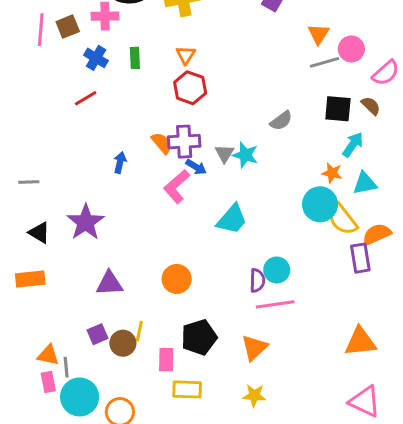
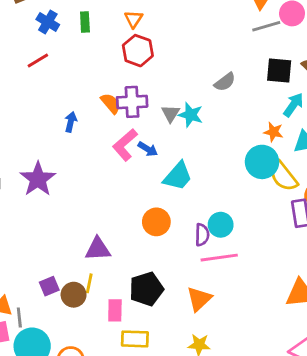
blue arrow: (196, 167) -> (148, 149), moved
orange circle: (177, 279) -> (156, 222), moved
purple triangle: (109, 283) -> (98, 249), moved

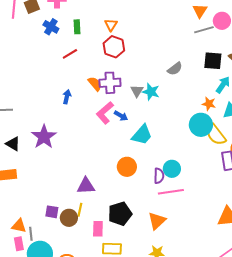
red line: (38, 61) -> (70, 54), moved
purple square: (49, 286) -> (52, 212), turned 32

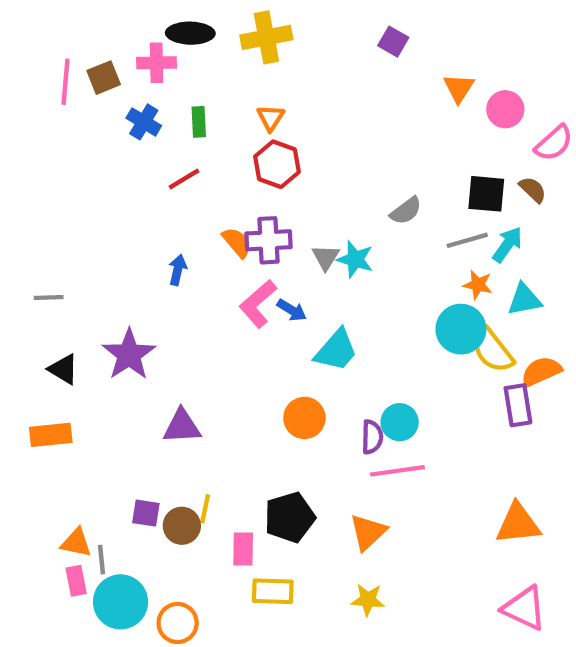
gray line: (204, 30) -> (467, 240), moved
purple triangle: (86, 186) -> (182, 426), moved

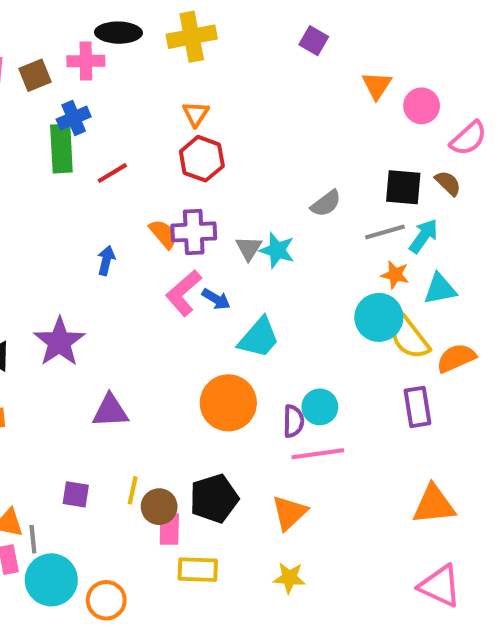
blue cross: (144, 122) -> (74, 118), turned 36
green rectangle: (199, 122) -> (61, 149), moved, size x1.6
purple rectangle: (518, 405) -> (418, 407), moved
orange circle: (304, 418) -> (228, 403), size x1.4
brown circle: (182, 526) -> (159, 507), moved

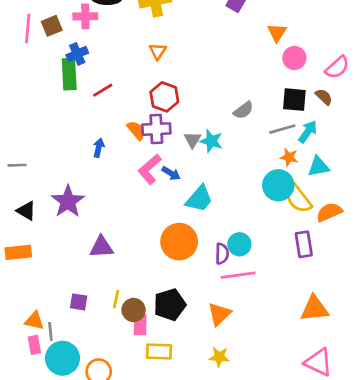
pink circle: (422, 106) -> (294, 58), moved
red hexagon: (202, 159) -> (164, 97), moved

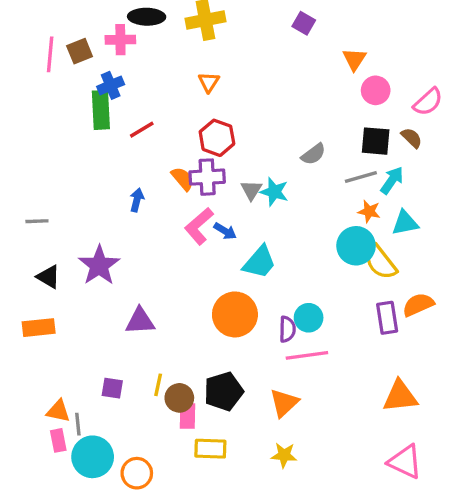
orange semicircle: (329, 212) -> (418, 305), moved

